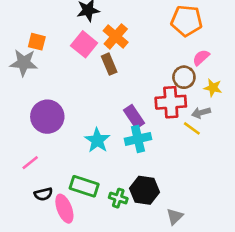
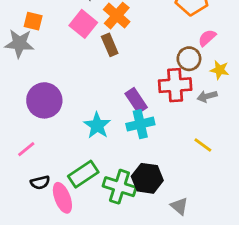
yellow line: (192, 128) -> (203, 145), moved
green rectangle: (84, 186) -> (83, 174), turned -52
green cross: (118, 198) -> (119, 187), size x1.6
gray triangle: (175, 216) -> (179, 206), turned -36

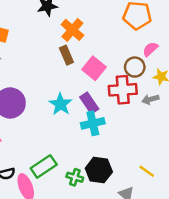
pink square: (83, 24) -> (94, 68), moved
cyan star: (97, 125) -> (60, 104), moved
yellow line: (203, 145) -> (147, 171), moved
green cross: (119, 187) -> (75, 177), size x0.6

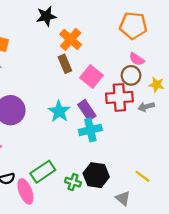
pink semicircle: (150, 49) -> (137, 59), moved, turned -105

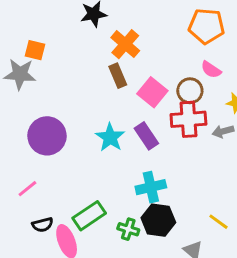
brown circle: (131, 75) -> (190, 91), moved
cyan cross: (90, 130) -> (151, 187), moved

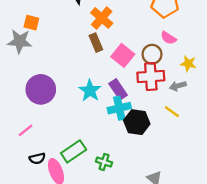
cyan cross: (151, 187) -> (119, 108), moved
black hexagon: (158, 220) -> (137, 122), moved
yellow line: (219, 222) -> (172, 112), moved

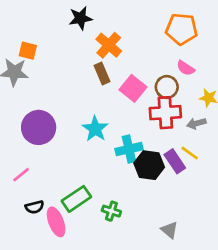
purple rectangle: (118, 89) -> (175, 161), moved

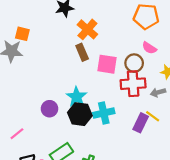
pink square: (133, 88) -> (107, 64), turned -30
purple circle: (39, 127) -> (49, 109), moved, size x0.6
purple rectangle: (175, 161) -> (141, 123), turned 60
black hexagon: (149, 165) -> (80, 114), moved

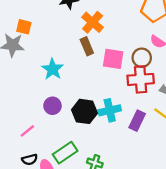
cyan star: (77, 97) -> (52, 69), moved
purple rectangle: (141, 123) -> (137, 121), moved
pink line: (17, 134) -> (27, 131), moved

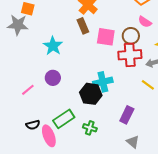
black hexagon: (85, 111) -> (91, 94), moved
purple rectangle: (137, 121) -> (127, 115), moved
pink line: (27, 131) -> (28, 90), moved

